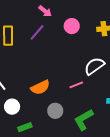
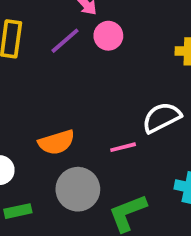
pink circle: (72, 26) -> (108, 36), moved
gray circle: (55, 111) -> (78, 189), size x1.5

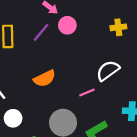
orange semicircle: (57, 142) -> (45, 78), moved

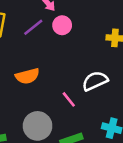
pink line: (87, 93) -> (69, 99), turned 63

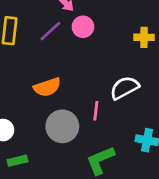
pink line: (69, 99) -> (96, 111), turned 49
gray circle: (38, 126) -> (62, 126), moved

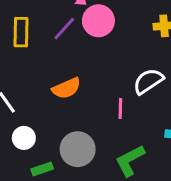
pink circle: (83, 27) -> (98, 21), size x1.4
gray circle: (62, 126) -> (78, 149), moved

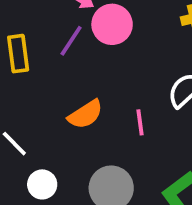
pink line: (120, 108) -> (140, 122), moved

